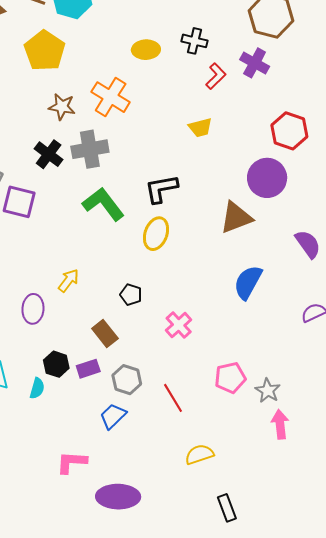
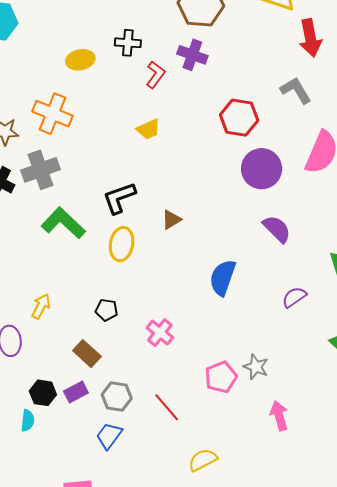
purple circle: (267, 178) -> (262, 169), moved
brown triangle: (236, 218) -> (171, 220), moved, size x0.6
gray star: (268, 391) -> (256, 367), moved

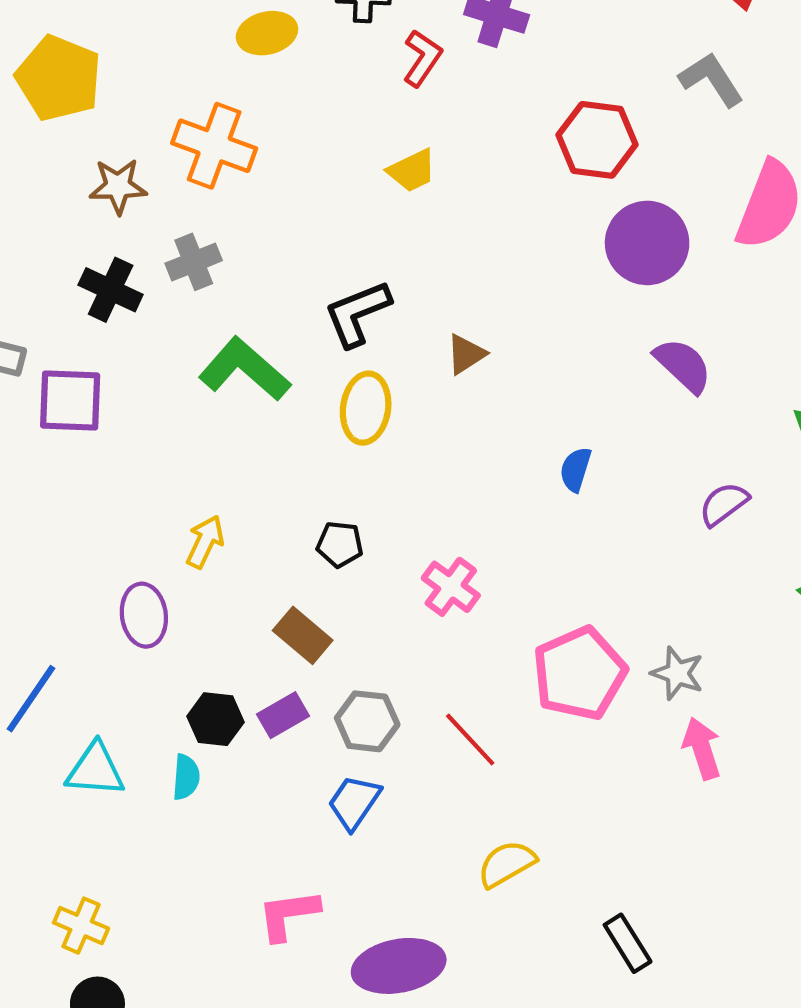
gray cross: (41, 170) -> (194, 262), size x0.7
blue semicircle: (223, 278) -> (576, 469), size x0.6
gray star: (256, 367) -> (677, 673), moved
pink pentagon: (221, 377) -> (579, 674), size x1.4
yellow semicircle: (203, 460) -> (507, 864), moved

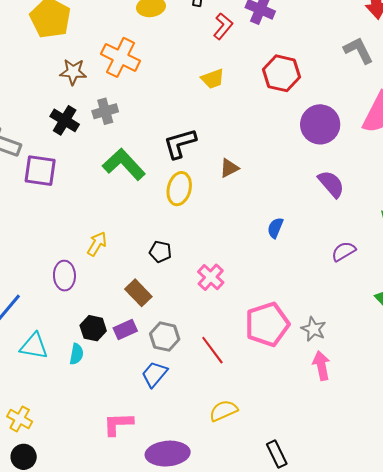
red hexagon: (597, 140) -> (282, 73), moved

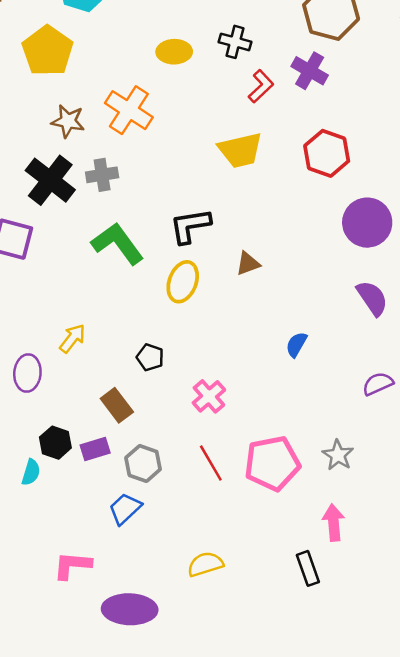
yellow trapezoid: (213, 79) -> (240, 150), size x1.5
black cross: (65, 120) -> (50, 180), size x1.4
gray star: (313, 329) -> (338, 455), moved
red line: (212, 350) -> (211, 463), moved
black rectangle: (277, 454) -> (308, 568), moved

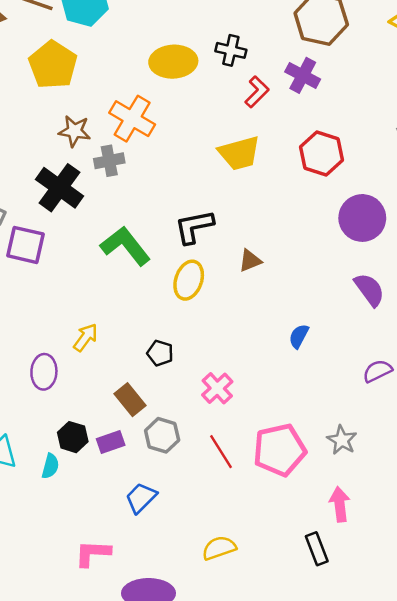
yellow ellipse: (174, 52) -> (173, 62), size x1.4
gray cross: (102, 175) -> (109, 161), moved
gray hexagon: (143, 463) -> (162, 435), moved

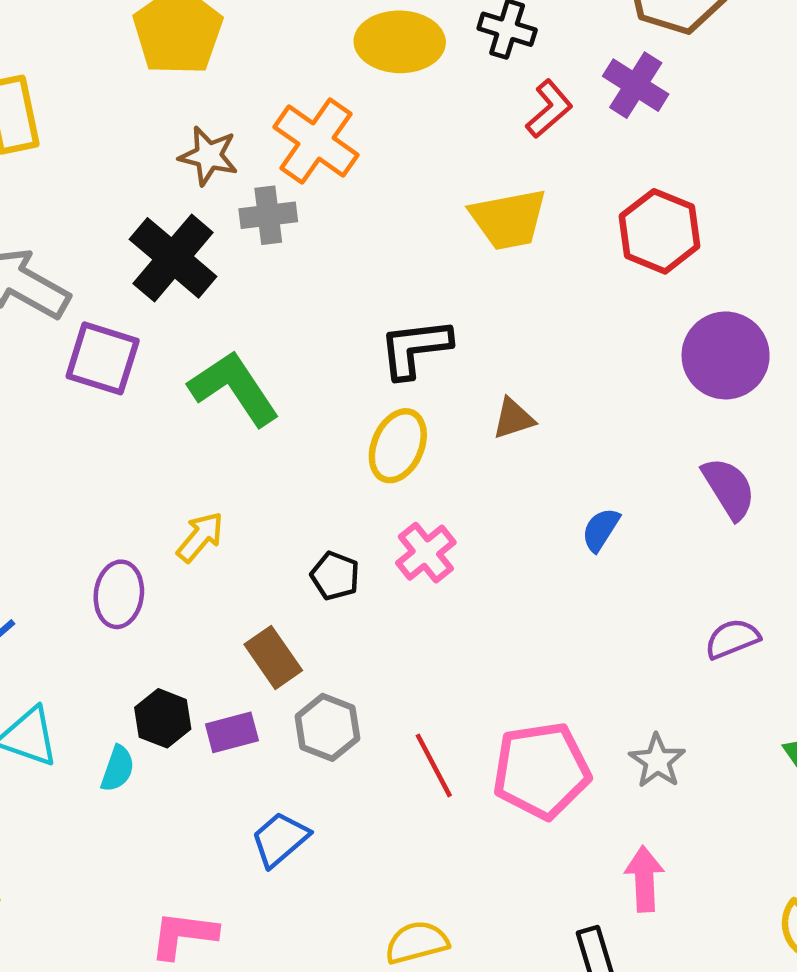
green L-shape: (125, 246) -> (234, 388), moved
blue semicircle: (299, 336) -> (601, 530), moved
pink cross: (217, 388) -> (426, 553), moved

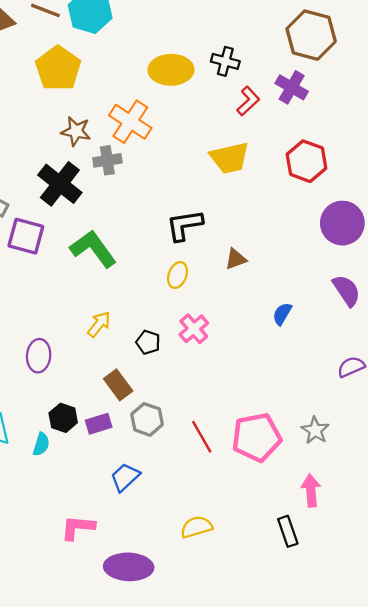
yellow ellipse: (398, 446) -> (178, 275), size x0.7
yellow arrow: (200, 537) -> (99, 324), moved

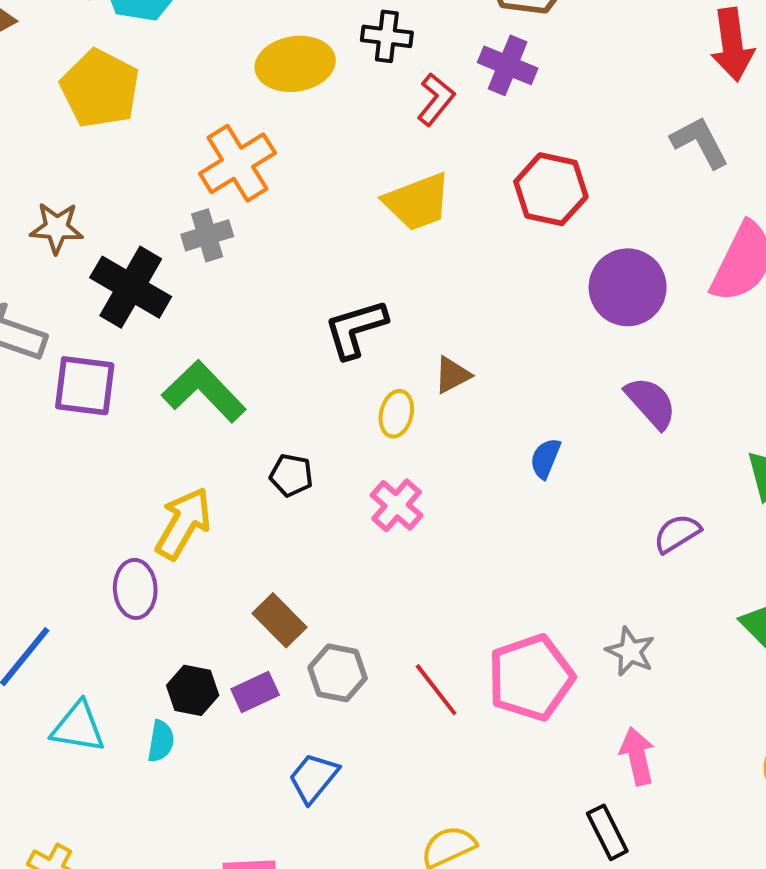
orange cross: (130, 122) -> (237, 163), turned 33
brown star: (76, 131) -> (57, 228), moved
yellow ellipse: (178, 275) -> (396, 414), moved
yellow arrow: (99, 324) -> (183, 523), moved, size x1.5
black pentagon: (148, 342) -> (291, 475), moved

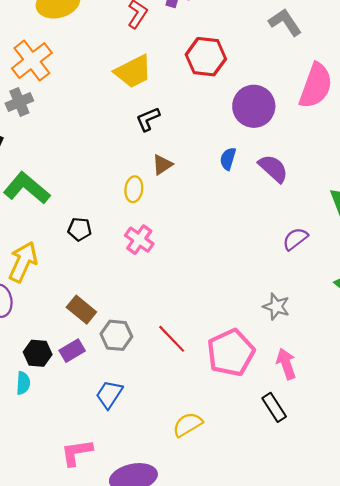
black L-shape: (356, 329) -> (148, 119), moved, size x0.7
blue semicircle: (545, 458) -> (228, 159), moved
pink pentagon: (531, 678) -> (231, 353), moved

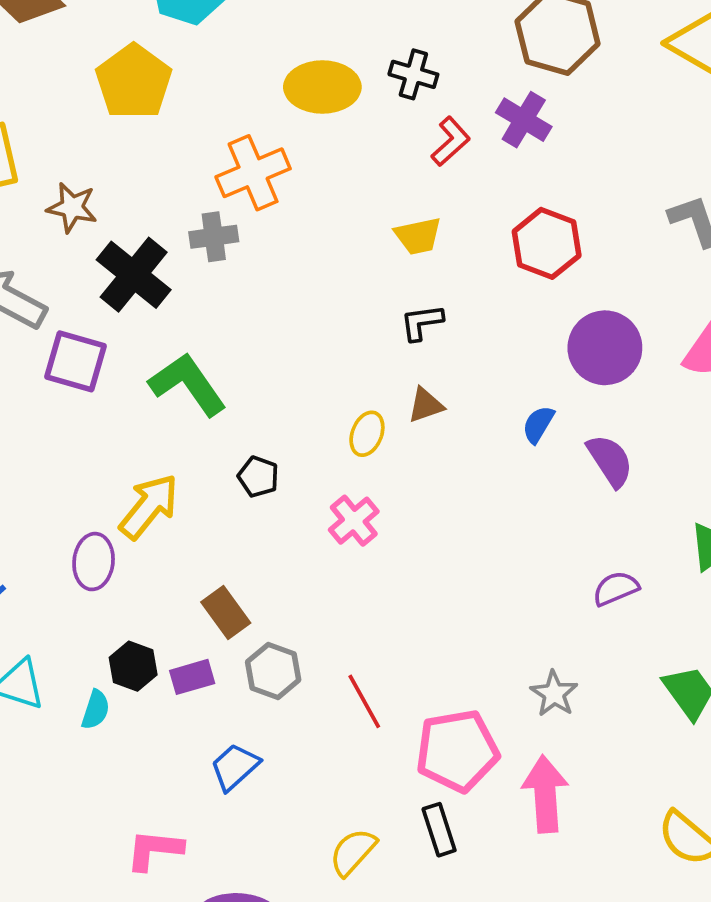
yellow trapezoid: (133, 71) -> (418, 236), size x0.7
pink arrow: (286, 364) -> (545, 794), size x1.4
black rectangle: (274, 407) -> (439, 830), moved
yellow semicircle: (188, 425) -> (353, 852), turned -32

